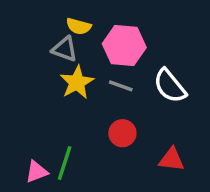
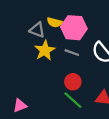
yellow semicircle: (79, 26) -> (54, 22), moved
green line: (65, 163) -> (73, 100), moved, turned -66

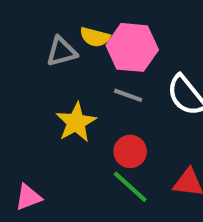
gray triangle: (37, 30) -> (62, 52), turned -35
yellow star: (45, 50) -> (76, 122), moved

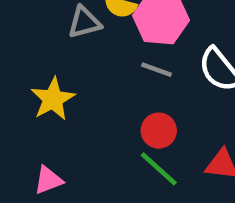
yellow star: (76, 122) -> (53, 99), moved

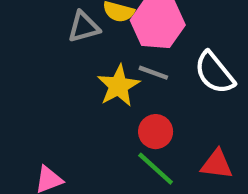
yellow star: (53, 99) -> (119, 86), moved

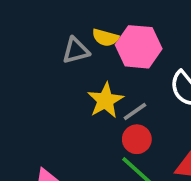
gray line: (153, 73) -> (135, 111), moved, turned -55

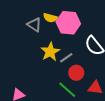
gray triangle: (76, 50) -> (34, 25), turned 49
red circle: (137, 139) -> (76, 73), moved

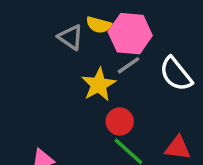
gray line: (66, 58) -> (128, 65), moved
red circle: (76, 73) -> (120, 121), moved

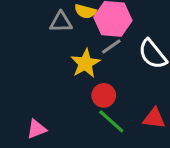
gray triangle: (71, 37) -> (61, 22), turned -35

